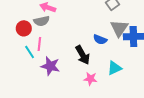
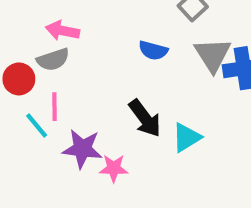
blue semicircle: (100, 40) -> (153, 50), moved
cyan triangle: (114, 68) -> (186, 137), moved
pink star: (90, 79) -> (114, 168), moved

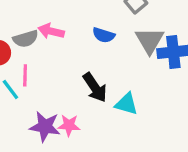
pink arrow: (62, 31) -> (51, 31), moved
cyan triangle: (186, 137) -> (126, 104), turned 45
purple star: (82, 149) -> (45, 127), moved

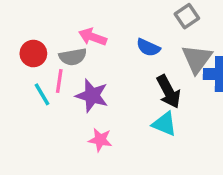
gray semicircle: (26, 39) -> (73, 57), moved
black arrow: (95, 87) -> (169, 92), moved
purple star: (45, 127) -> (92, 96), moved

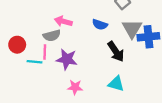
red circle: (33, 54) -> (17, 45), moved
cyan line: (42, 94) -> (35, 62), turned -48
cyan triangle: (164, 124) -> (116, 84), moved

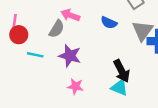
gray semicircle: (52, 36) -> (57, 29), turned -49
pink line: (45, 52) -> (14, 22), moved
black arrow: (116, 52) -> (122, 71), moved

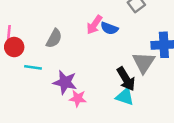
pink arrow: (70, 15) -> (94, 25), moved, turned -72
gray triangle: (142, 31) -> (144, 62), moved
purple star: (70, 56) -> (65, 82), moved

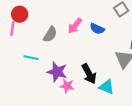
pink arrow: (94, 25) -> (75, 26), moved
red circle: (14, 47) -> (20, 14), moved
black arrow: (126, 79) -> (89, 74), moved

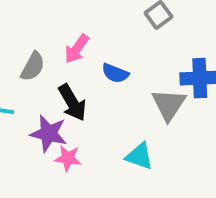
blue semicircle: (97, 29) -> (115, 73), moved
black arrow: (89, 74) -> (72, 103), moved

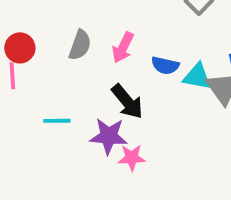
gray semicircle: (33, 67) -> (80, 45), moved
cyan triangle: (139, 156) -> (197, 76), moved

